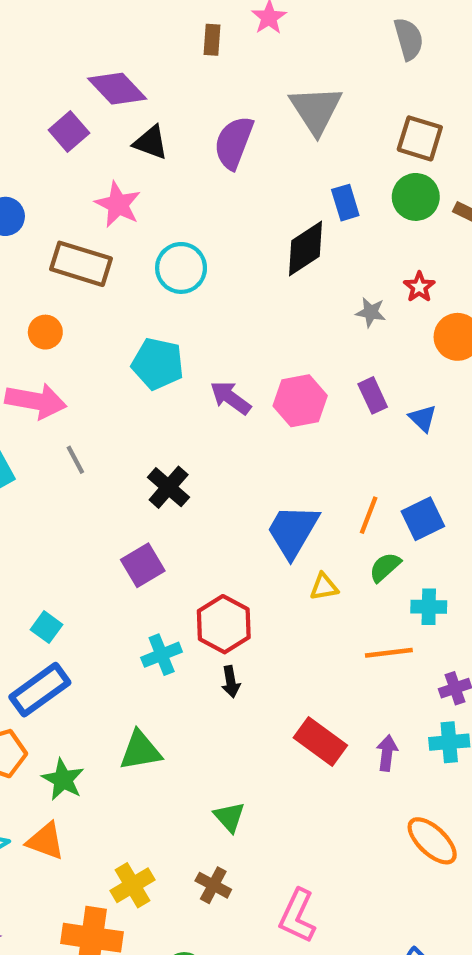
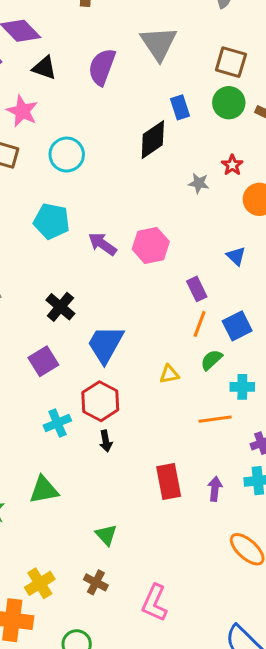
purple rectangle: (373, 395) -> (197, 289), moved
blue trapezoid: (293, 531) -> (105, 344), moved
red rectangle: (320, 742) -> (169, 482), turned 44

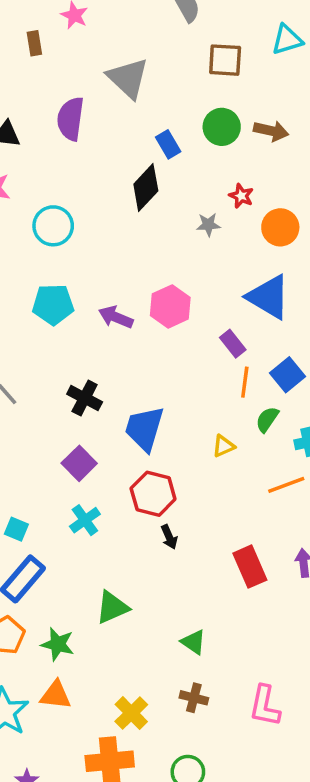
brown square: (231, 62) -> (225, 60), moved
blue triangle: (236, 256) -> (269, 297), size x2.0
cyan cross: (57, 423) -> (85, 520), moved

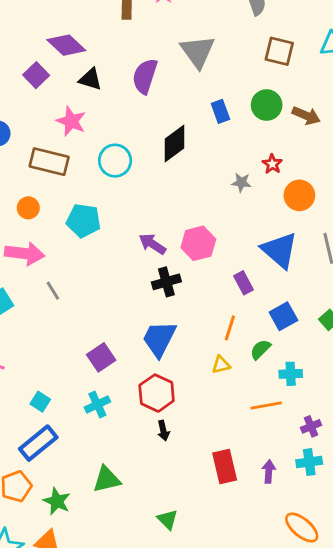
black diamond: (146, 187) -> (175, 143), moved
cyan pentagon: (53, 304) -> (83, 221), moved
orange line: (245, 382) -> (230, 328), moved
black cross: (85, 398) -> (166, 282), moved, turned 36

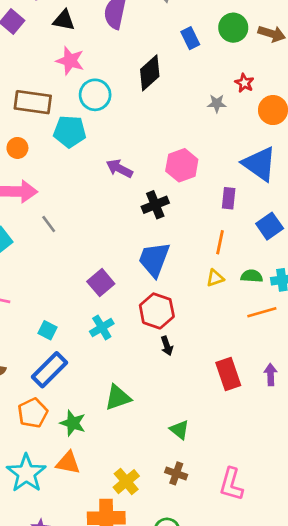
pink star: (71, 121) -> (70, 61), moved
cyan pentagon: (83, 221) -> (70, 132), moved
purple arrow: (152, 244) -> (119, 168), moved
purple rectangle: (244, 283) -> (229, 198), turned 40
green semicircle: (260, 349) -> (252, 276), moved, turned 55

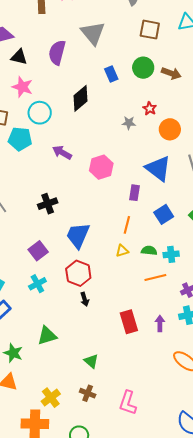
purple arrow: (119, 168) -> (62, 152), moved
black cross: (155, 205) -> (48, 204), moved

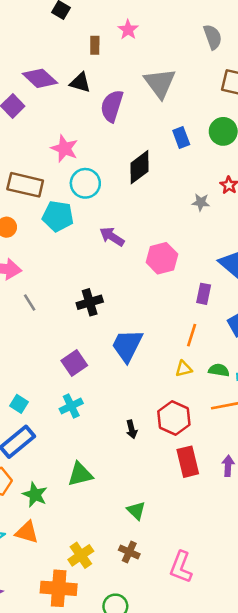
black triangle: (19, 57) -> (80, 83), moved
red hexagon: (78, 273) -> (174, 418), moved

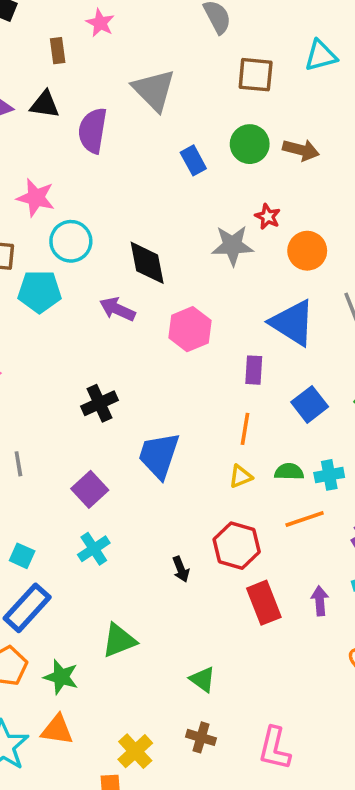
black diamond: (140, 167) -> (147, 263), moved, turned -56
gray star: (201, 202) -> (232, 245), size x1.6
gray line: (30, 303) -> (18, 464), moved, turned 30

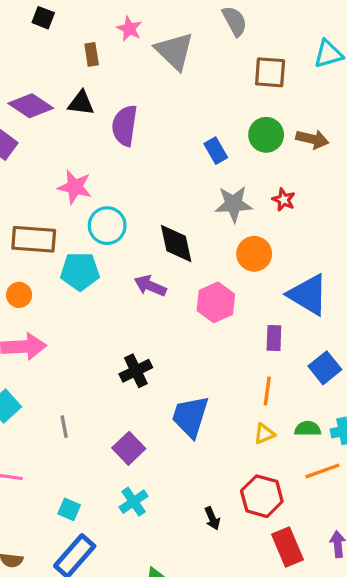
gray triangle: (154, 90) -> (174, 51), moved
gray star: (232, 245) -> (234, 204), moved
orange circle: (307, 251) -> (254, 254), moved

